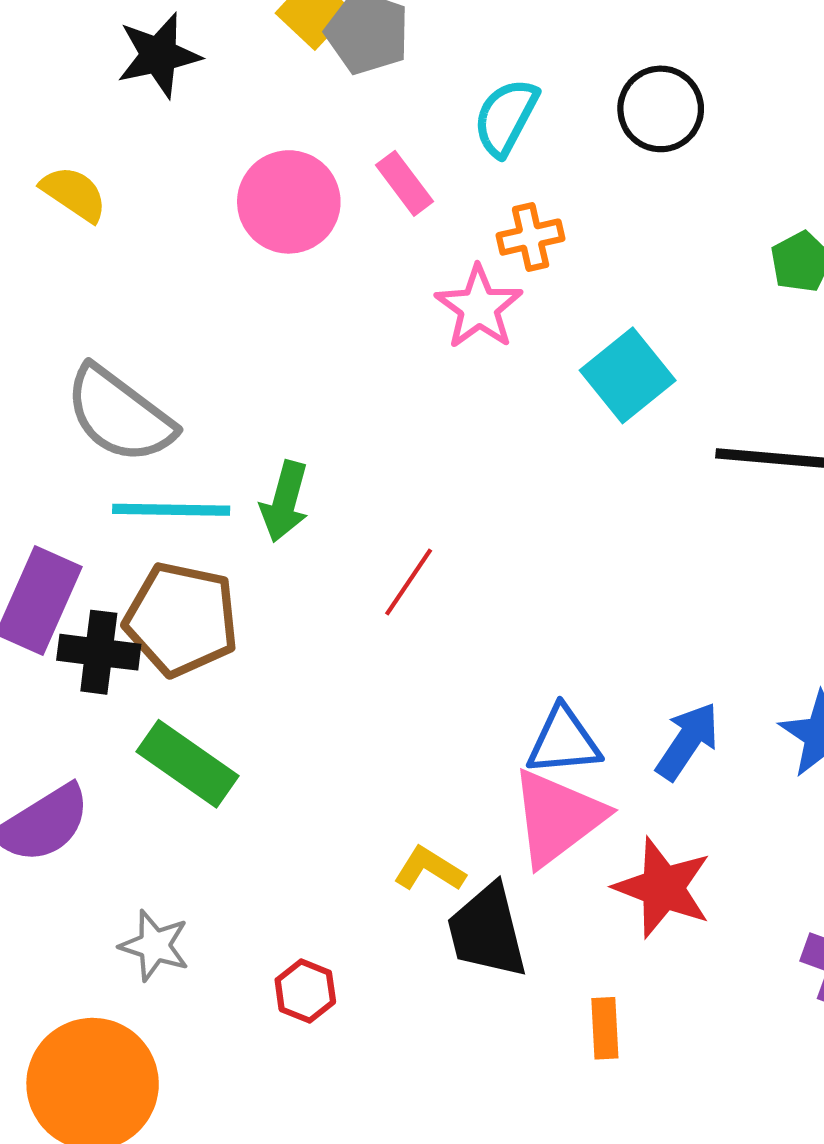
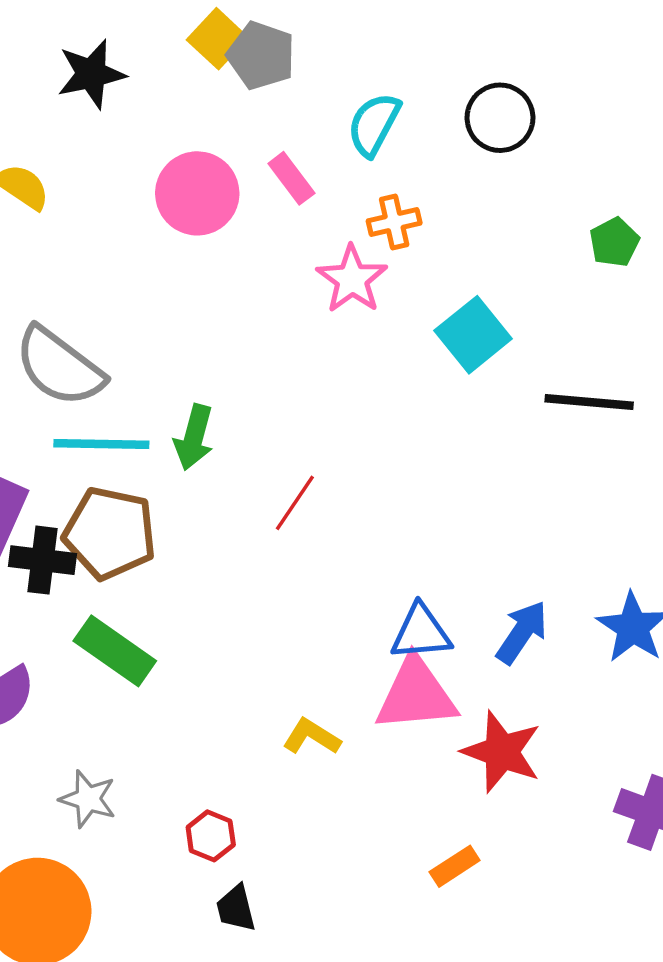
pink triangle: (557, 817) -> (416, 695), turned 32
black trapezoid: (487, 931) -> (236, 908), moved, size x0.6
orange rectangle: (605, 1028) -> (455, 866), turned 60

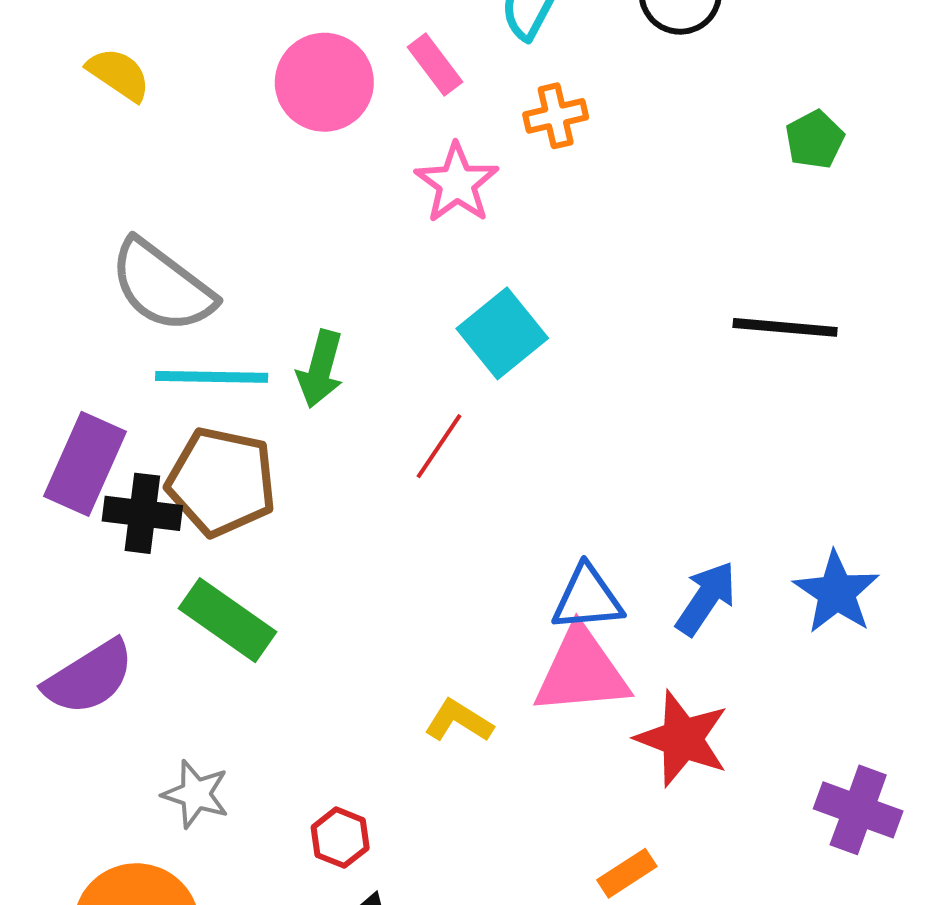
pink star: (352, 279) -> (457, 183), moved
cyan square: (473, 335) -> (502, 333), moved

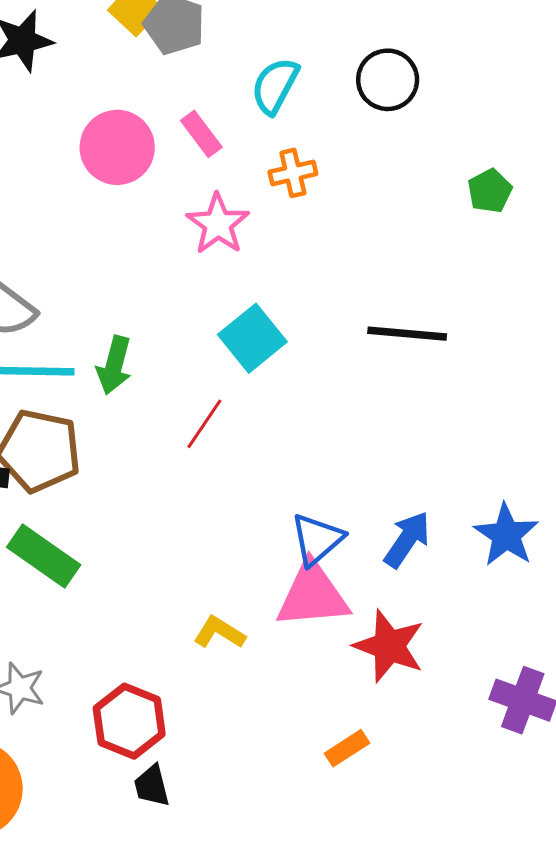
black line: (785, 327) -> (407, 334), moved
blue triangle: (587, 598) -> (317, 539), turned -36
red hexagon: (340, 838) -> (129, 721), size x1.6

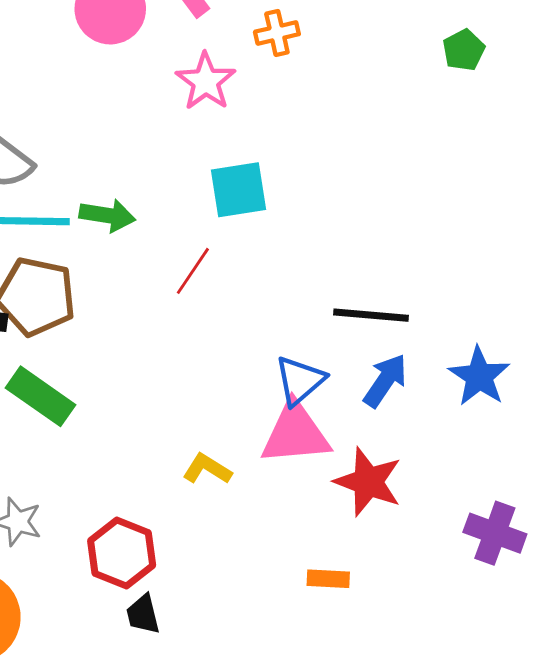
black line: (407, 334) -> (371, 315), moved
cyan square: (252, 338) -> (238, 190), turned 30
green arrow: (114, 365) -> (107, 215), turned -96
orange rectangle: (347, 748) -> (328, 579), turned 36

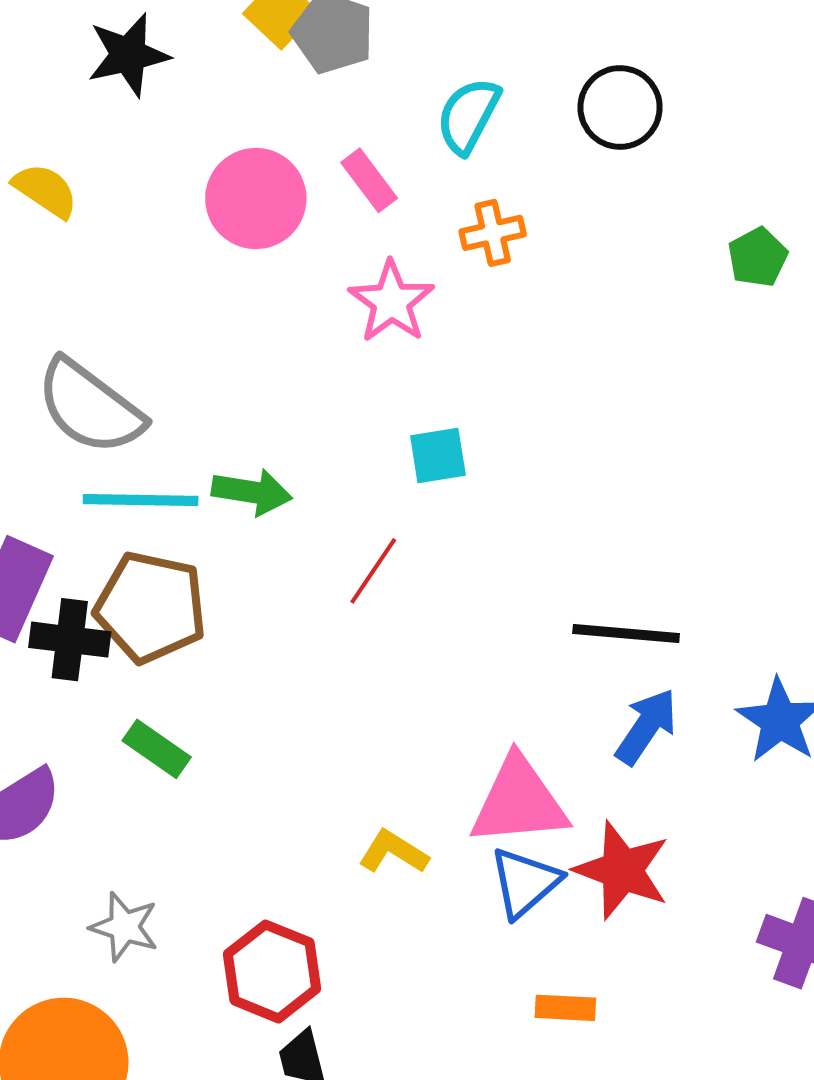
cyan square: (238, 190) -> (438, 455), size x0.7
blue triangle: (300, 381) -> (525, 882), moved
green rectangle: (40, 396) -> (157, 749), size x0.7

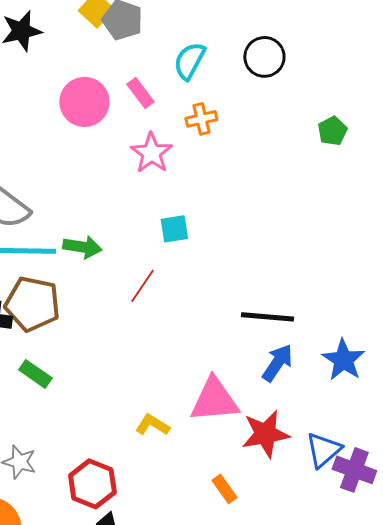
red star: (622, 870) -> (265, 434), turned -30
blue triangle: (525, 882) -> (323, 450), moved
orange rectangle: (565, 1008) -> (224, 489), moved, turned 52

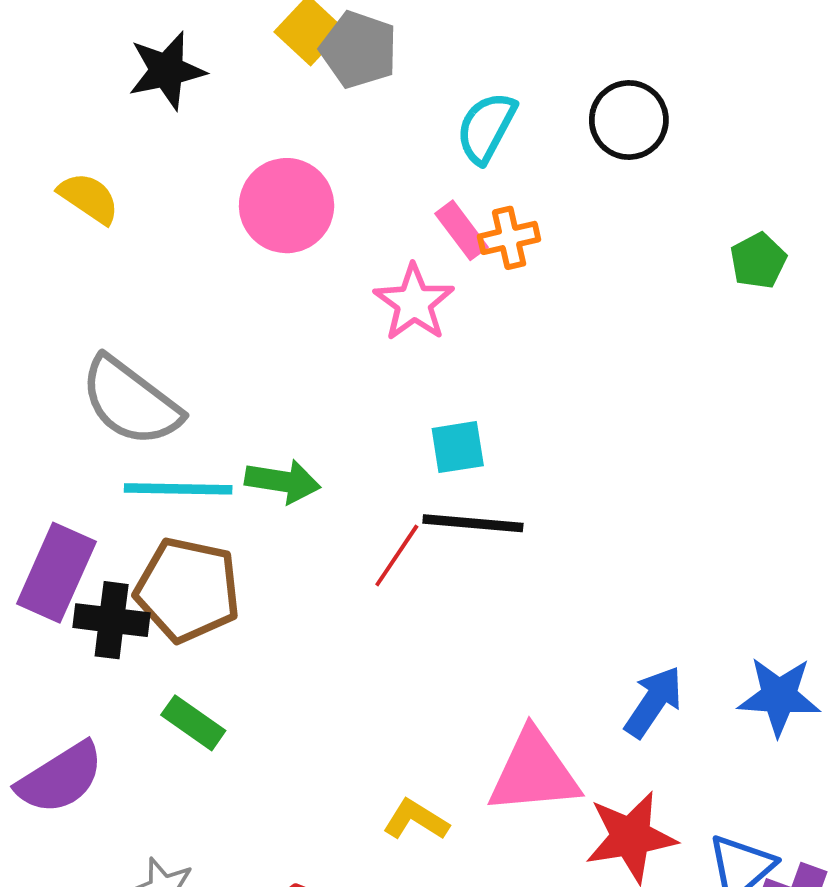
pink rectangle: (140, 93) -> (461, 230), moved
black line: (267, 317) -> (473, 523), moved
blue star: (343, 360) -> (779, 696), turned -30

